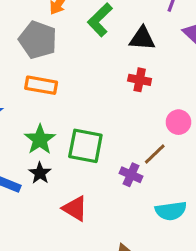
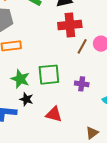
red cross: (140, 80) -> (70, 25), size x1.6
brown line: (155, 154) -> (82, 46), moved

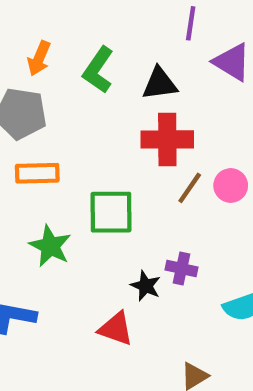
green square: (49, 75) -> (111, 212), moved
black star: (26, 99) -> (146, 286), moved

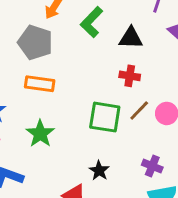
red cross: (167, 139) -> (130, 76), size x0.6
green square: (111, 212) -> (105, 117), moved
purple cross: (181, 269) -> (152, 166), moved

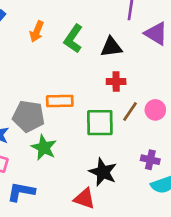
gray pentagon: (35, 42) -> (29, 116), moved
orange rectangle: (40, 84) -> (60, 101), moved
black star: (99, 171) -> (103, 172), size x1.5

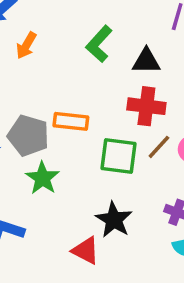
orange arrow: (37, 31) -> (26, 45), moved
red cross: (116, 82) -> (146, 106), size x1.5

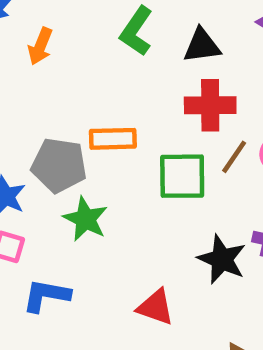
black star: (114, 220) -> (222, 259), moved

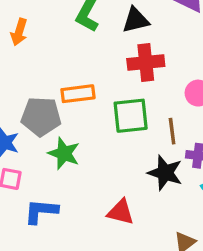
brown line: (234, 157) -> (172, 131), moved, turned -36

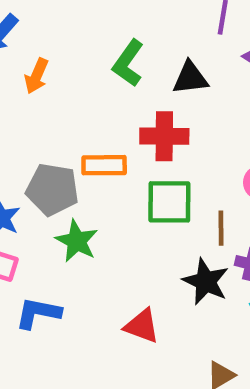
red cross: (146, 62) -> (164, 136), moved

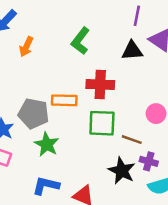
black triangle: (190, 78) -> (132, 51), moved
brown line: (221, 228) -> (132, 140), turned -72
blue L-shape: (38, 313) -> (46, 186), moved

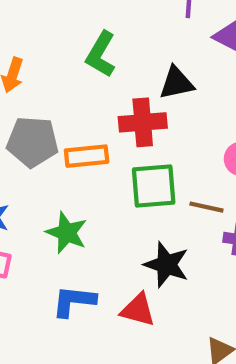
black triangle: (132, 51) -> (176, 83), moved
gray pentagon: (33, 114) -> (32, 142), moved
black star: (122, 171) -> (167, 265), moved

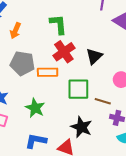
green L-shape: (101, 54) -> (58, 24), turned 140
black triangle: (176, 83) -> (94, 56), moved, turned -36
red cross: (143, 122) -> (64, 52), moved, turned -35

